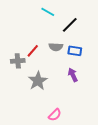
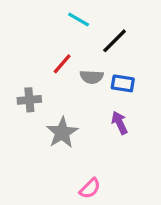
red line: (33, 51) -> (62, 64), moved

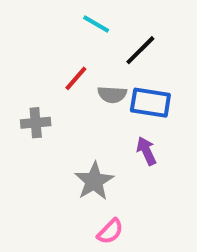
blue rectangle: (123, 83) -> (150, 103), size x1.4
gray star: (62, 133) -> (94, 181), moved

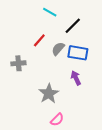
gray semicircle: (112, 95) -> (58, 49), turned 128

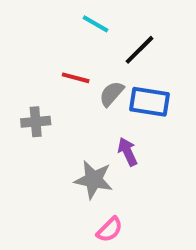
red line: (39, 40) -> (76, 78), turned 64
purple arrow: (76, 78) -> (128, 152), moved
gray star: (49, 94) -> (94, 180), turned -30

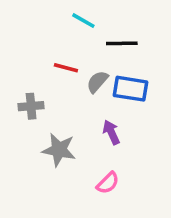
black line: (140, 50) -> (122, 43), turned 44
gray star: (94, 180) -> (59, 150), moved
pink semicircle: (110, 230) -> (108, 183), moved

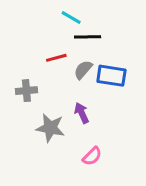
black line: (122, 43) -> (88, 37), moved
red line: (66, 68) -> (56, 58), turned -30
purple arrow: (111, 132) -> (82, 113), moved

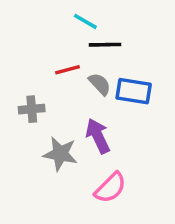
gray semicircle: (83, 70) -> (100, 84), turned 96
purple arrow: (82, 113) -> (98, 136), size x1.4
pink semicircle: (92, 156) -> (110, 188), size x1.4

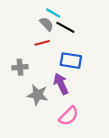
black line: (105, 45) -> (65, 27), turned 30
gray semicircle: (100, 84) -> (47, 24), moved
blue rectangle: (134, 91) -> (71, 61), moved

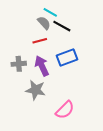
blue rectangle: (71, 61) -> (67, 57), turned -30
purple arrow: (61, 84) -> (42, 66), moved

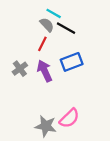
red line: (40, 41) -> (42, 44), turned -48
gray cross: (19, 64) -> (20, 69), turned -32
gray star: (36, 90) -> (46, 126), moved

